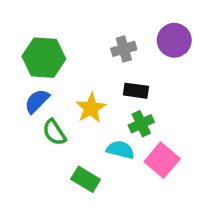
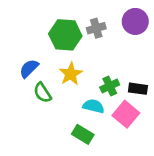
green hexagon: (44, 58) -> (65, 35), moved
black rectangle: (136, 91) -> (138, 89), moved
green rectangle: (86, 179) -> (83, 134), moved

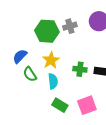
green cross: (110, 86) -> (80, 69), turned 32
cyan semicircle: (94, 106) -> (53, 81), moved, turned 70
pink square: (126, 114) -> (87, 105), moved, turned 30

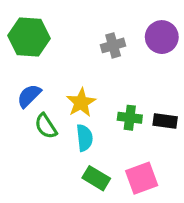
green hexagon: (47, 31) -> (29, 37), moved

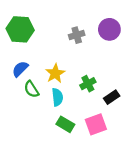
green cross: (130, 118) -> (88, 84), turned -35
black rectangle: (165, 121) -> (112, 97), moved, turned -42

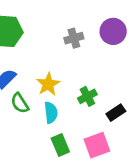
green rectangle: (65, 124) -> (60, 145), turned 36

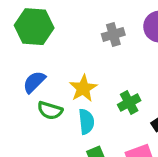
green semicircle: (20, 103) -> (50, 110), turned -40

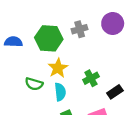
green hexagon: (34, 27) -> (49, 38), moved
blue semicircle: (34, 82) -> (13, 42), moved, turned 48

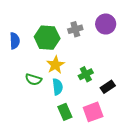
blue semicircle: (13, 42) -> (15, 41), turned 84

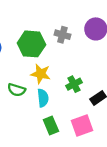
gray cross: (75, 29) -> (62, 35), turned 32
yellow star: (55, 65) -> (41, 74), turned -30

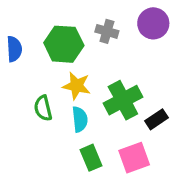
green cross: (74, 84) -> (123, 100), size x1.6
green semicircle: (17, 90) -> (43, 108), turned 60

